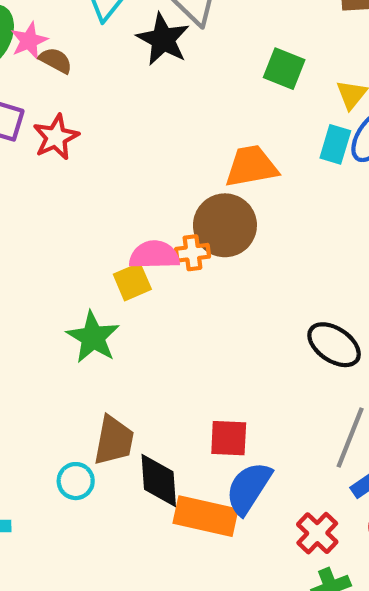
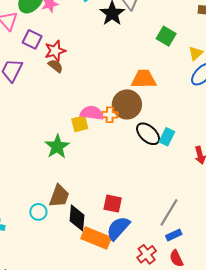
brown semicircle: (56, 60) -> (56, 66), moved
cyan rectangle: (335, 144) -> (167, 137), moved
black ellipse: (334, 345) -> (148, 134), moved

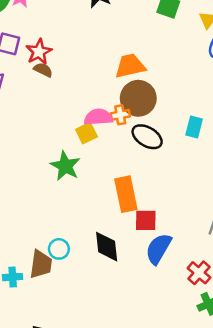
orange trapezoid: (144, 79) -> (130, 66), moved
black ellipse: (148, 134) -> (147, 137), moved
brown trapezoid: (59, 196) -> (41, 264), moved
orange rectangle: (96, 238) -> (126, 194), moved, turned 68

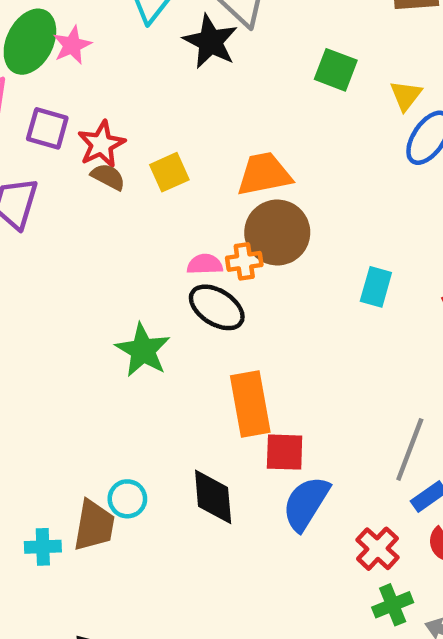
pink semicircle: (98, 117) -> (205, 264), size x0.7
yellow square: (86, 133) -> (169, 172), moved
black ellipse: (147, 137) -> (217, 307), moved

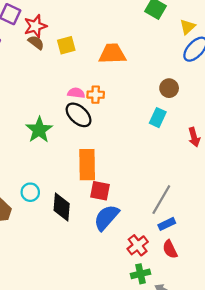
brown circle: (277, 233) -> (169, 88), moved, size x0.6
cyan circle: (127, 499) -> (30, 192), moved

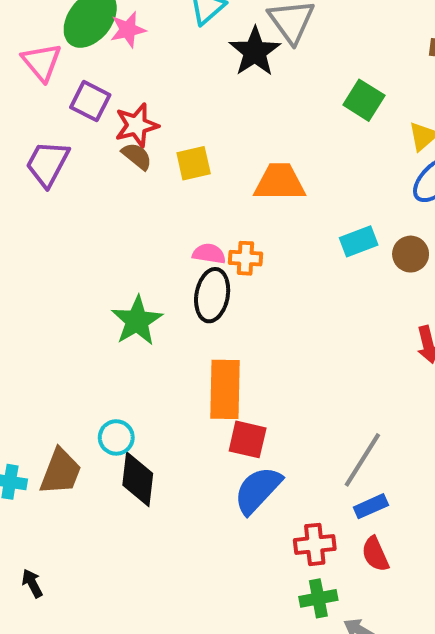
brown circle: (169, 88) -> (411, 254), moved
black ellipse: (79, 115) -> (212, 295), turned 56
cyan rectangle: (158, 118) -> (359, 241), moved, turned 42
black diamond: (62, 207) -> (138, 479), moved
red cross: (138, 245) -> (315, 544), turned 30

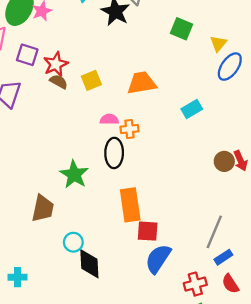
pink semicircle: (209, 254) -> (109, 119), moved
brown circle: (411, 254) -> (224, 161), moved
brown trapezoid: (61, 472) -> (43, 208), moved

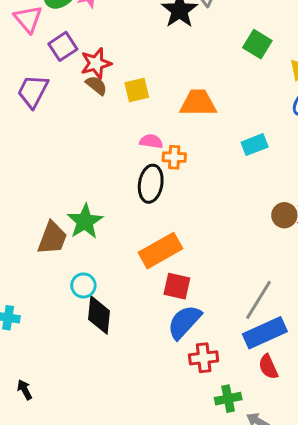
purple square: (27, 55) -> (63, 46), turned 30
green star: (74, 174) -> (85, 221), moved
orange rectangle: (130, 205) -> (160, 251), turned 60
blue rectangle: (223, 257) -> (265, 333), size x1.8
red cross: (195, 284) -> (204, 358), moved

